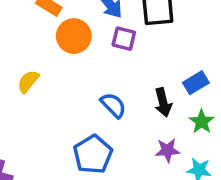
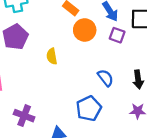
yellow semicircle: (28, 81) -> (52, 56), turned -56

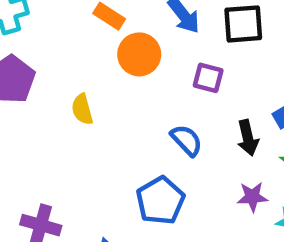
purple square: (117, 35) -> (208, 78), moved

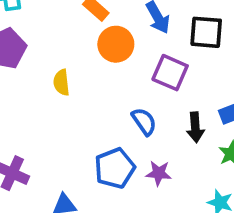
purple square: (208, 78) -> (170, 73), size x1.4
purple star: (252, 197) -> (159, 173), moved

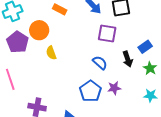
orange circle: (116, 44) -> (39, 30), moved

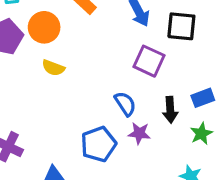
yellow semicircle: (51, 53) -> (53, 68), turned -64
purple star: (114, 88) -> (139, 133), moved

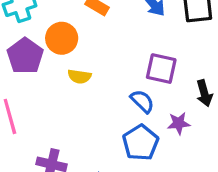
purple square: (149, 61) -> (161, 69), moved
blue semicircle: (125, 104) -> (142, 101), moved

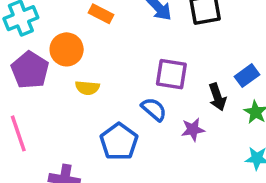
blue pentagon: (141, 143) -> (119, 142), moved

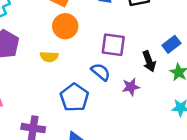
orange circle: (67, 49) -> (65, 26), moved

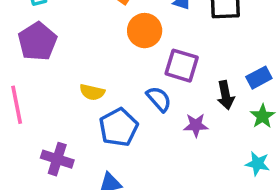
orange circle: (65, 26) -> (145, 31), moved
yellow semicircle: (49, 57) -> (92, 92), moved

